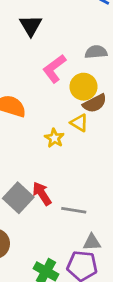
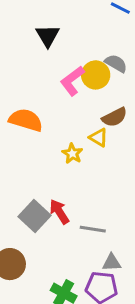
gray semicircle: (96, 52) -> (116, 63), turned 35
yellow circle: (84, 87) -> (96, 75), moved

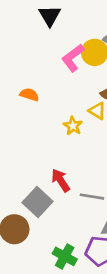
orange semicircle: (26, 120) -> (29, 95), size x0.6
gray square: (35, 216) -> (37, 202), moved

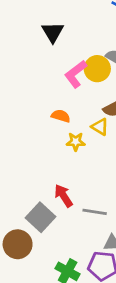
orange semicircle: (29, 95) -> (61, 116), moved
yellow star: (73, 126) -> (76, 142), turned -30

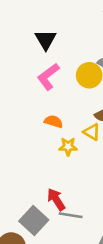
pink L-shape: (76, 74) -> (48, 77), moved
gray line: (95, 212) -> (71, 215), moved

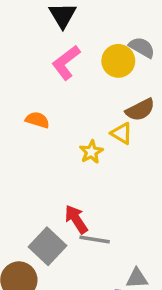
orange semicircle: (54, 121) -> (37, 120), moved
yellow star: (68, 147) -> (91, 152), turned -30

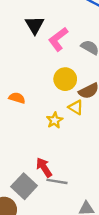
yellow circle: (118, 61) -> (65, 79), moved
pink L-shape: (66, 63) -> (58, 39), moved

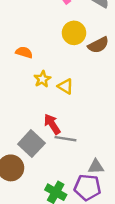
yellow triangle: (76, 107) -> (65, 86), moved
yellow star: (55, 120) -> (42, 79), moved

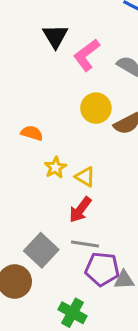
red arrow: (52, 124) -> (80, 210), moved, turned -110
purple pentagon: (87, 187) -> (102, 269), moved

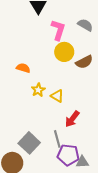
pink L-shape: (87, 55) -> (58, 30), moved, turned 145
red arrow: (80, 210) -> (72, 119), moved
gray line: (85, 244) -> (57, 139), turned 66

